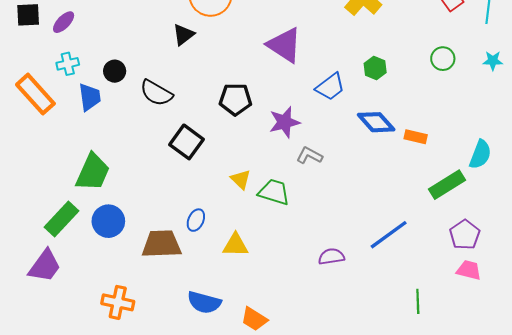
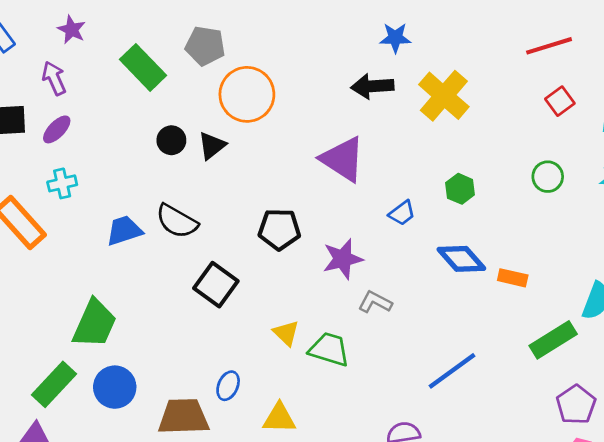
black circle: (115, 71) -> (171, 140), moved
blue trapezoid: (330, 87) -> (402, 213), size x0.7
blue trapezoid: (90, 97) -> (124, 231), moved, turned -100
blue line: (389, 235) -> (452, 371), moved

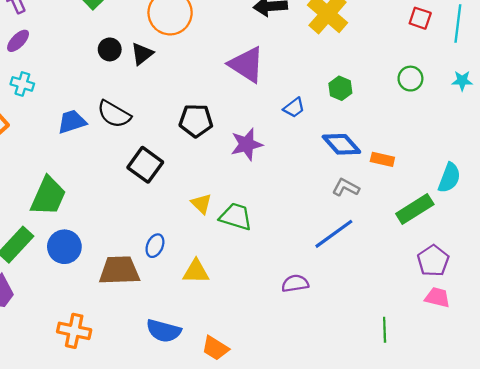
red square: (560, 101) -> (420, 18), turned -35
cyan cross: (62, 183) -> (22, 84), turned 30
gray L-shape: (375, 302) -> (346, 187), moved

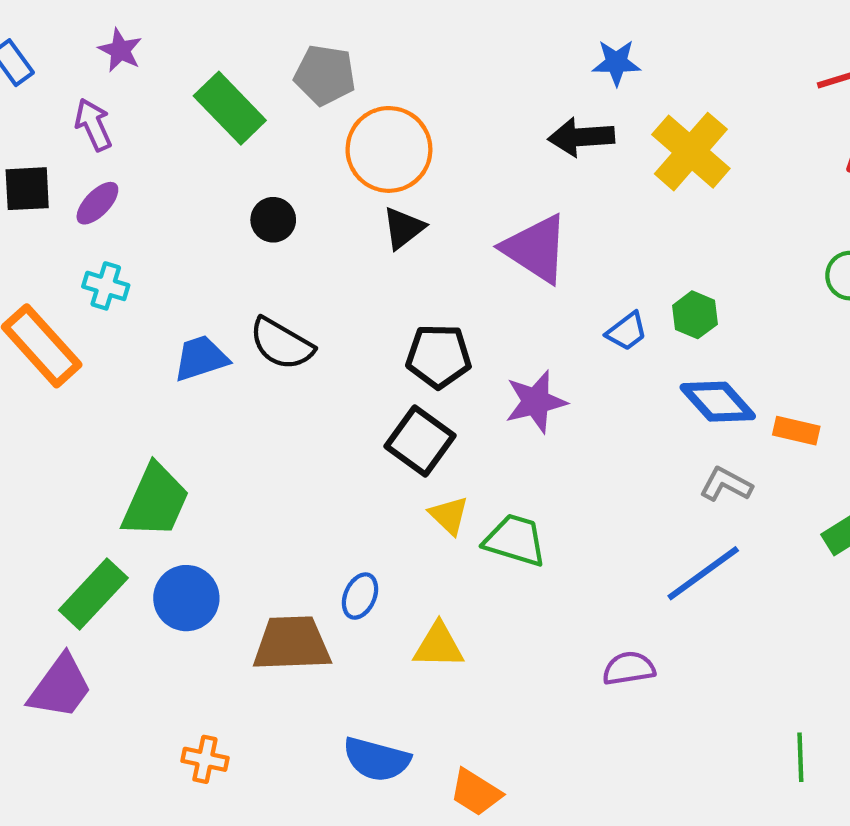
black triangle: (142, 54) -> (403, 228), moved
green hexagon: (340, 88) -> (695, 315), moved
black square: (145, 165) -> (420, 441), moved
orange cross: (74, 331) -> (205, 759), size x0.7

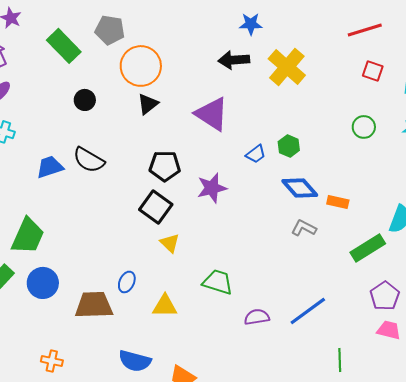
green trapezoid: (515, 540) -> (218, 282), moved
blue line: (703, 573) -> (308, 311), moved

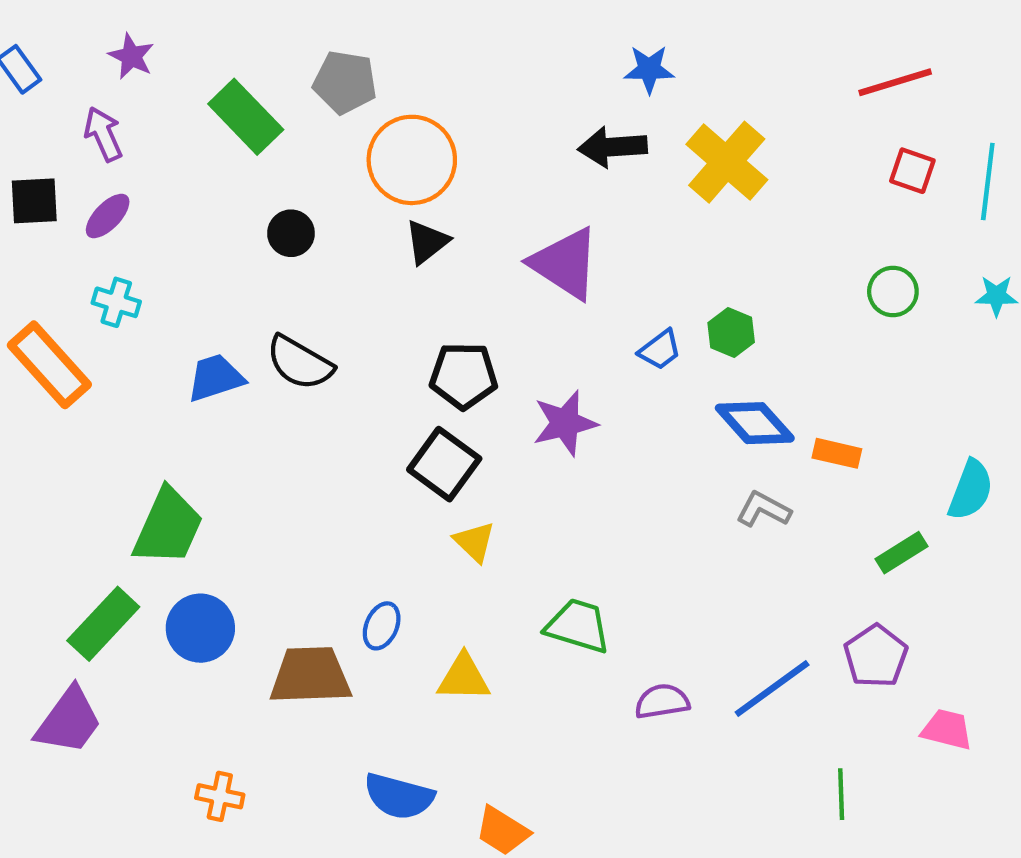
green rectangle: (368, 248) -> (902, 553), size x0.7
purple pentagon: (385, 296) -> (876, 656), moved

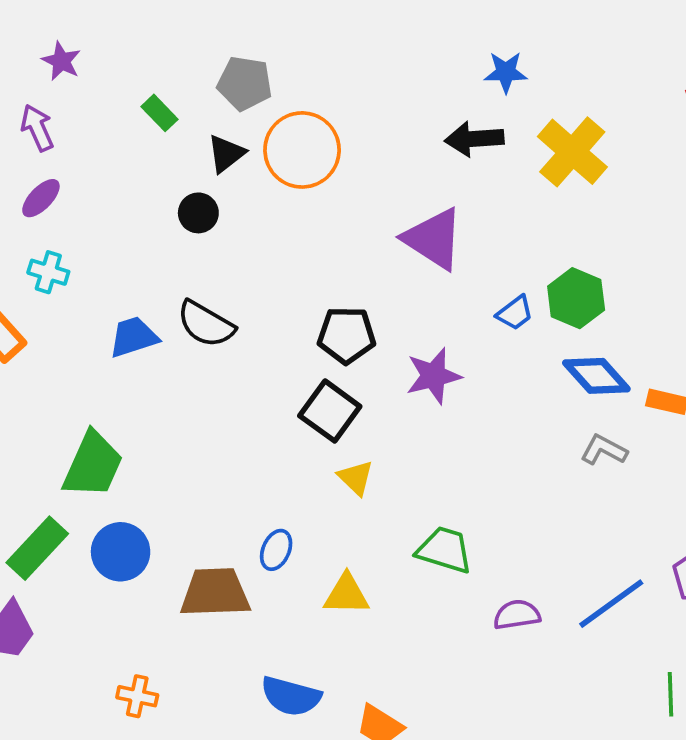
green rectangle: (246, 117) -> (159, 113), size x0.6
black triangle: (427, 242) -> (226, 154), moved
green hexagon: (731, 332) -> (576, 298), size x1.4

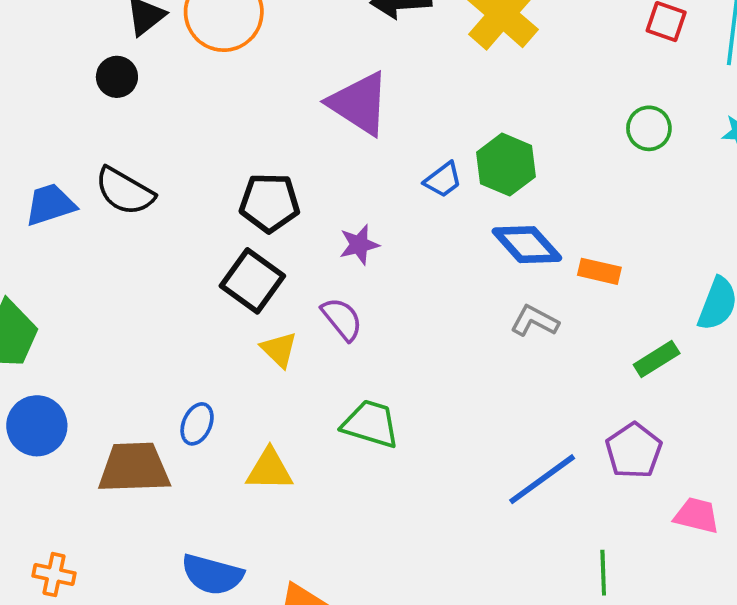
purple star: (433, 376) -> (359, 245), size x0.7
purple semicircle: (517, 615) -> (342, 319), moved, turned 60

